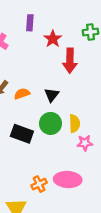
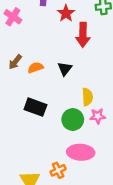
green circle: (50, 123) -> (73, 120), moved
orange cross: (39, 184) -> (58, 170), moved

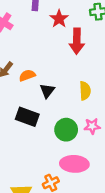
black triangle: (65, 69) -> (47, 91), moved
yellow semicircle: (87, 97) -> (85, 91), moved

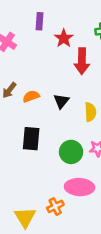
black triangle: (47, 91) -> (61, 101), moved
black rectangle: (27, 117) -> (31, 139), turned 75

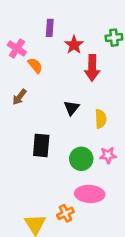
orange semicircle: (31, 96) -> (35, 65), moved, turned 70

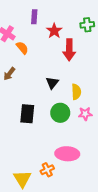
pink star: (108, 155) -> (85, 114), moved
green circle: (81, 159) -> (60, 113), moved

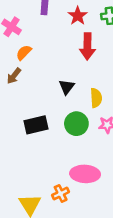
red star: (54, 31) -> (78, 16), moved
orange semicircle: (22, 48) -> (24, 53), moved, turned -96
black rectangle: (27, 114) -> (36, 125), turned 72

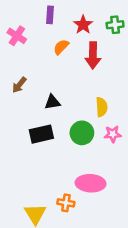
orange semicircle: (24, 53) -> (61, 47), moved
black triangle: (67, 87) -> (52, 102), moved, turned 42
orange cross: (61, 194) -> (66, 203), turned 35

